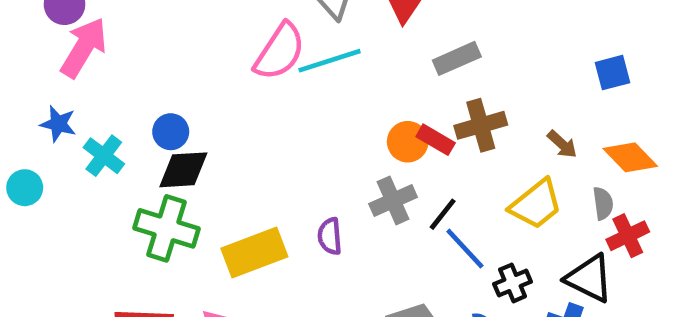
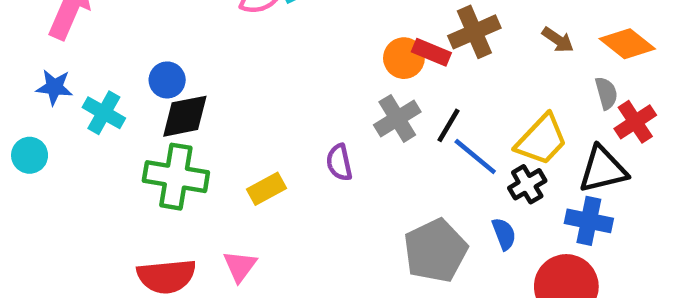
yellow trapezoid: (536, 204) -> (541, 140), moved
yellow rectangle: (254, 252) -> (267, 189), size x0.6
black triangle: (589, 278) -> (603, 169), turned -32

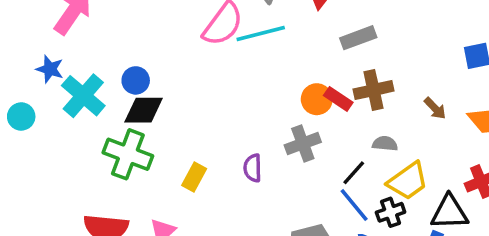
gray semicircle: (606, 93) -> (385, 144), moved, turned -80
cyan cross: (104, 113) -> (83, 96), size x1.4
black line: (448, 125) -> (354, 173), moved
blue line: (475, 157) -> (354, 205), moved
yellow rectangle: (267, 189) -> (194, 177), turned -44

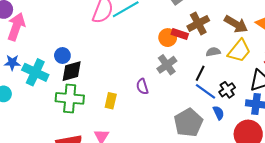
brown arrow: (435, 108) -> (236, 24), size x1.6
yellow trapezoid: (408, 181) -> (239, 51), moved

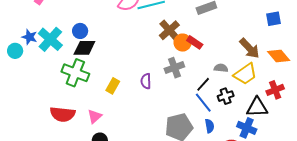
brown cross: (198, 23) -> (169, 30), moved, turned -30
blue star: (12, 63) -> (29, 37), moved
black cross: (227, 90) -> (226, 96), moved

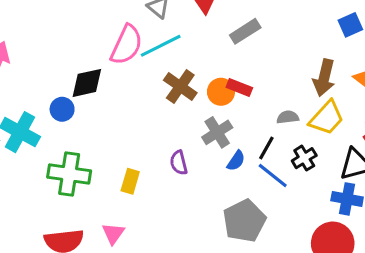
brown cross: (169, 30) -> (180, 87), moved
black diamond: (84, 48) -> (87, 83), moved
brown arrow: (249, 48) -> (324, 78), turned 70
blue semicircle: (210, 126) -> (236, 161), moved, turned 56

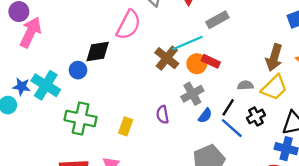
cyan line: (161, 46) -> (187, 43), moved

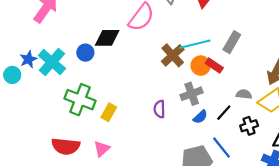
gray rectangle: (217, 20) -> (232, 42), moved, turned -40
blue star: (22, 87) -> (28, 59), turned 30
yellow rectangle: (126, 126) -> (109, 112), moved
blue line: (232, 128) -> (222, 148), moved

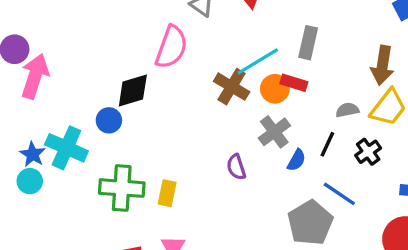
cyan circle: (12, 75) -> (30, 181), moved

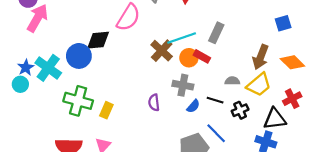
blue circle: (109, 120) -> (79, 56), size x1.5
gray cross: (274, 132) -> (183, 85), turned 36
black line: (327, 144) -> (215, 100), turned 70

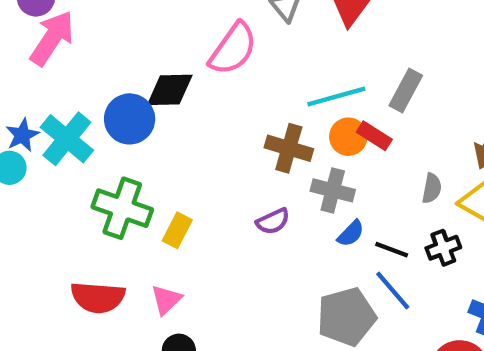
brown cross: (162, 51) -> (289, 148), moved, turned -30
gray semicircle: (232, 81) -> (432, 188), turned 96
black line: (215, 100) -> (392, 250), moved
purple semicircle: (154, 103) -> (273, 221), turned -112

